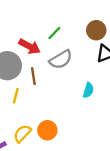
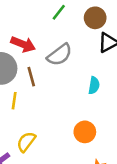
green line: (54, 33) -> (59, 12), moved
orange circle: (47, 130) -> (85, 132), moved

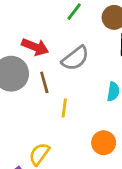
yellow line: (14, 101) -> (64, 108), moved

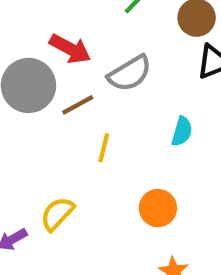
brown line: (44, 82) -> (78, 105), turned 70

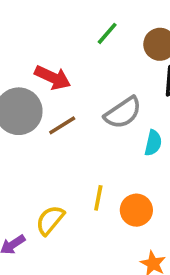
gray semicircle: (130, 73) -> (123, 113), moved
yellow line: (104, 148) -> (98, 198), moved

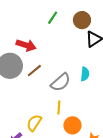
gray semicircle: (123, 113) -> (61, 82), moved
orange circle: (136, 210) -> (72, 125), moved

